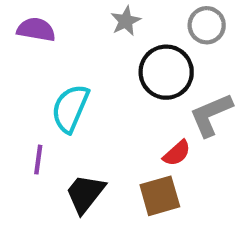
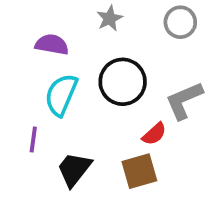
purple semicircle: (36, 30) -> (52, 45), moved
black circle: (166, 72) -> (123, 82), moved

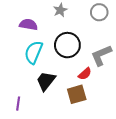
purple line: (33, 139) -> (18, 104), moved
black trapezoid: (74, 169) -> (46, 81), moved

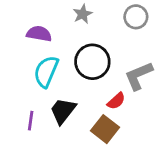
brown square: (77, 94) -> (105, 129), turned -36
purple line: (18, 104) -> (31, 121), moved

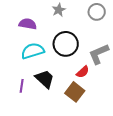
cyan semicircle: (46, 72) -> (33, 51), turned 50
black trapezoid: (63, 111) -> (45, 79), turned 95

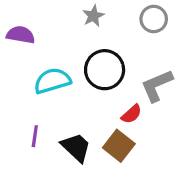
purple semicircle: (28, 24) -> (21, 35), moved
black trapezoid: (45, 79) -> (76, 147), moved

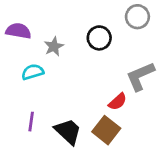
gray star: (93, 16) -> (54, 46), moved
black circle: (105, 70) -> (99, 38), moved, size x0.7
cyan semicircle: (52, 81) -> (33, 72), moved, size x0.7

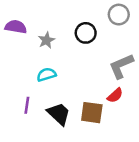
cyan semicircle: (33, 72) -> (46, 75), moved
red semicircle: (118, 102) -> (115, 95), moved
brown square: (106, 130) -> (92, 113), turned -30

